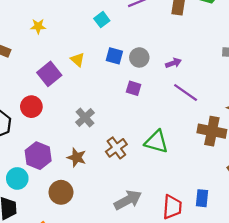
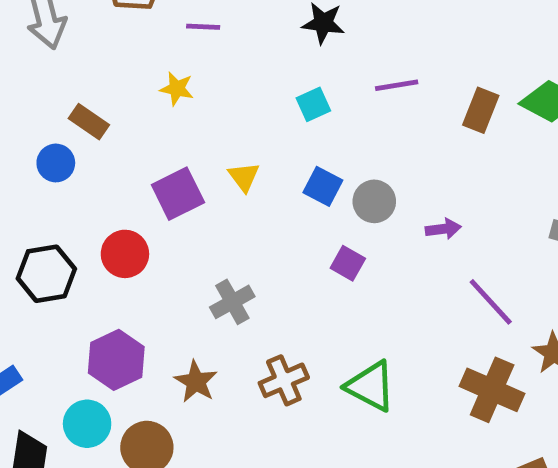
purple line: (186, 92) -> (491, 302), moved
cyan circle: (17, 178) -> (87, 424), moved

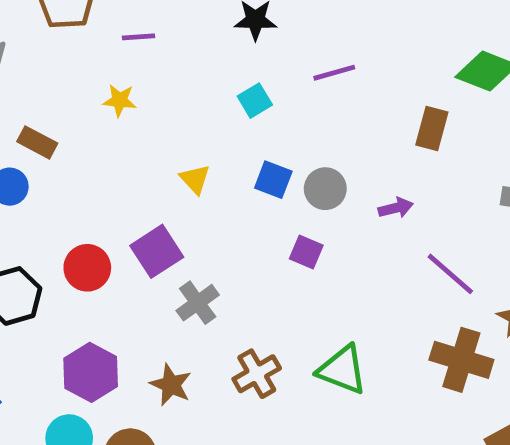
brown rectangle: (481, 110) -> (432, 128), moved
purple square: (178, 194) -> (157, 251), moved

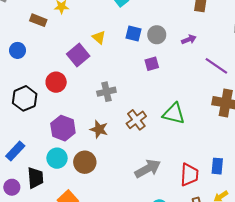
brown rectangle: (37, 142) -> (38, 20), moved
purple square: (157, 251) -> (78, 55), moved
purple square: (306, 252) -> (152, 64), turned -32
gray cross: (198, 303) -> (106, 92), turned 30

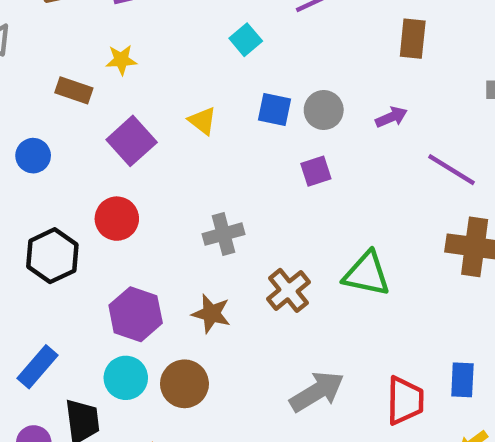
purple square: (78, 55) -> (132, 141), moved

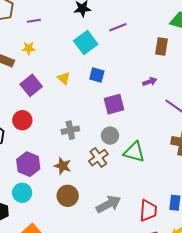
cyan square: (246, 40) -> (86, 43), size x1.6
gray circle: (324, 110) -> (110, 136), moved
purple square: (316, 171) -> (114, 104), size x1.5
brown circle: (184, 384) -> (68, 196), moved

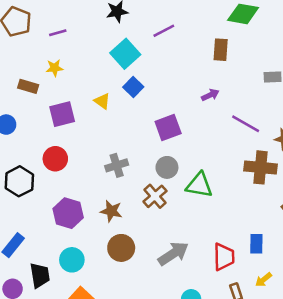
blue square: (97, 75) -> (133, 87), moved, turned 35
purple square: (31, 85) -> (62, 114), turned 30
cyan circle: (22, 193) -> (72, 260), moved

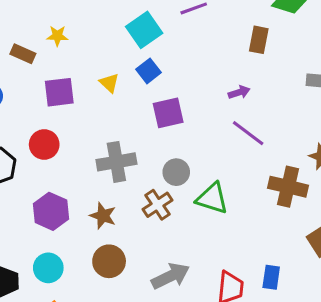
purple line: (246, 124) -> (248, 133), moved
purple square: (168, 127) -> (168, 113), moved
gray cross: (117, 165) -> (116, 162), size x1.4

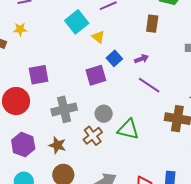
blue square: (148, 71) -> (114, 58), moved
yellow triangle: (109, 83) -> (98, 37), moved
purple square: (59, 92) -> (39, 75), moved
red circle: (44, 144) -> (16, 101), size x1.4

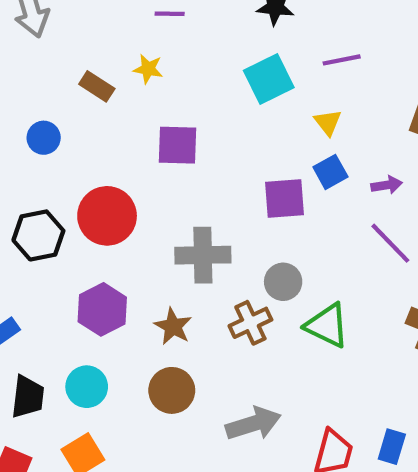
yellow triangle: (98, 37) -> (328, 122), moved
purple square: (39, 75) -> (177, 145), moved

